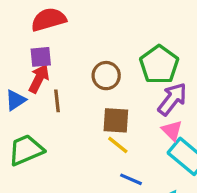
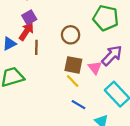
purple square: (41, 57) -> (29, 17), turned -32
green pentagon: (159, 65) -> (106, 18), moved, turned -30
pink triangle: (172, 131) -> (95, 68), moved

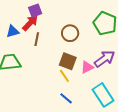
pink triangle: (95, 68) -> (87, 67), turned 32

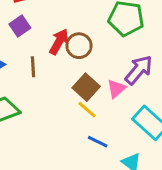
red arrow: (30, 23) -> (59, 42), moved
brown square: (68, 61) -> (86, 87), turned 36

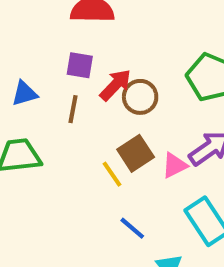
purple square: (20, 26) -> (80, 65), moved, turned 30
yellow line: (87, 110) -> (112, 174), moved

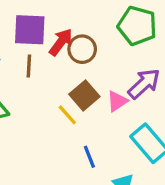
purple square: (80, 65) -> (30, 30), size x1.5
blue line: (132, 228) -> (89, 157), turned 35

